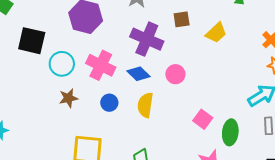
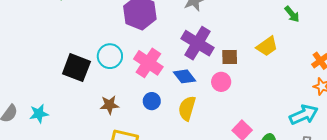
brown square: (182, 19) -> (230, 57), moved
black square: (32, 41) -> (76, 68), moved
brown star: (68, 98) -> (109, 105), moved

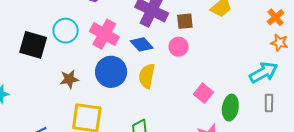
blue circle: (152, 101) -> (111, 72), size x1.8

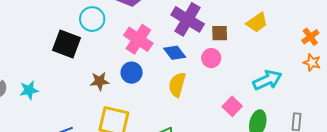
cyan circle: (66, 31) -> (92, 19), moved
blue circle: (111, 72) -> (132, 73), moved, size x0.7
cyan arrow: (264, 72) -> (267, 80), moved

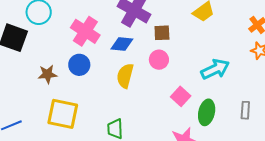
brown square: (220, 33) -> (162, 33), moved
blue diamond: (175, 53) -> (122, 44), turned -45
pink circle: (211, 58) -> (159, 60), moved

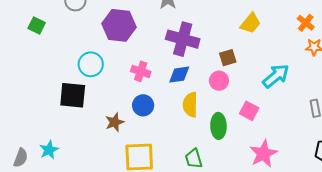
pink cross: (85, 31) -> (141, 71), size x0.7
brown square: (162, 33) -> (228, 58), moved
green ellipse: (207, 112) -> (218, 126), moved

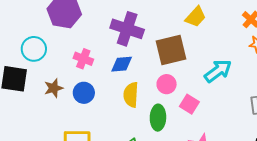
brown square: (228, 58) -> (171, 50), size x1.8
pink circle: (219, 81) -> (167, 84), moved
brown star: (115, 122) -> (54, 88), moved

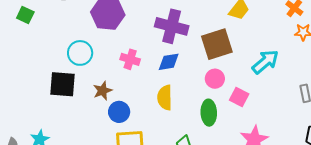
blue circle: (84, 93) -> (119, 112), moved
yellow semicircle: (131, 95) -> (165, 98), moved

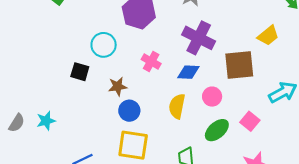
pink circle: (215, 79) -> (212, 97), moved
black square: (63, 84) -> (80, 72), size x0.7
green ellipse: (209, 113) -> (217, 130), turned 40

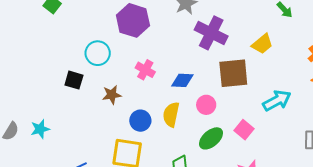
purple cross: (199, 38) -> (211, 33), moved
blue circle: (129, 111) -> (140, 121), moved

